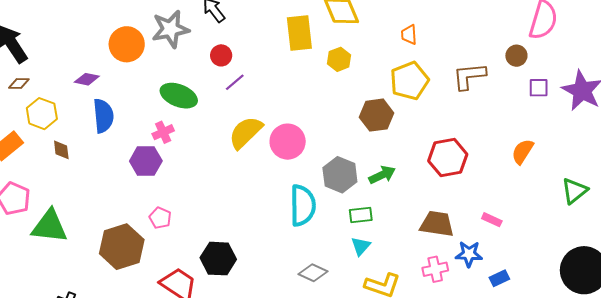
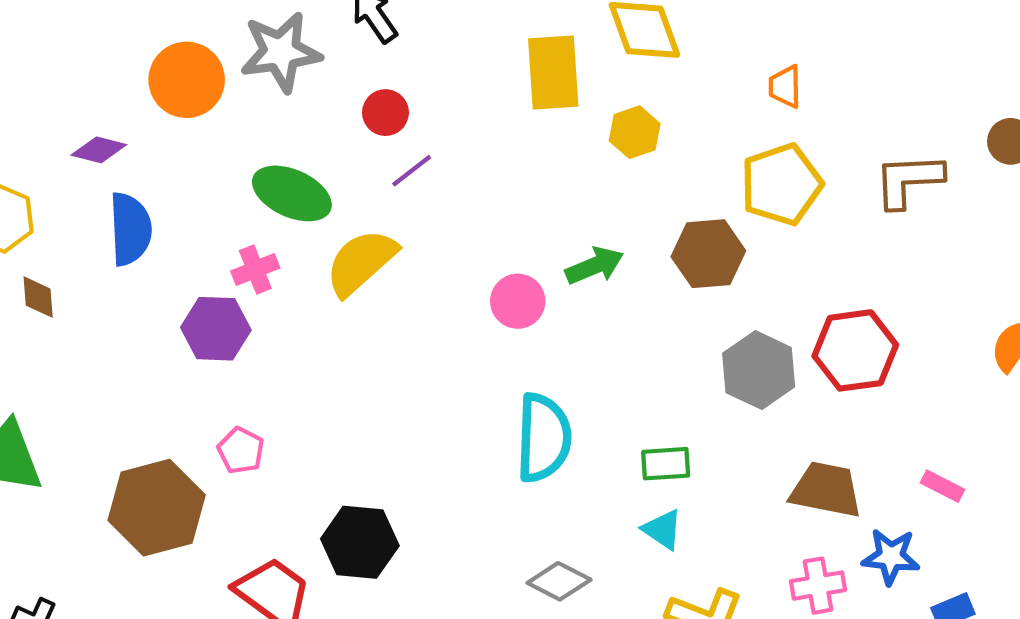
yellow semicircle: (246, 132) -> (361, 262), moved
pink circle: (288, 142) -> (518, 301), size x0.7
gray hexagon: (340, 175) -> (759, 370), moved
green arrow: (382, 175) -> (594, 266), moved
cyan triangle: (361, 246) -> (663, 530), turned -40

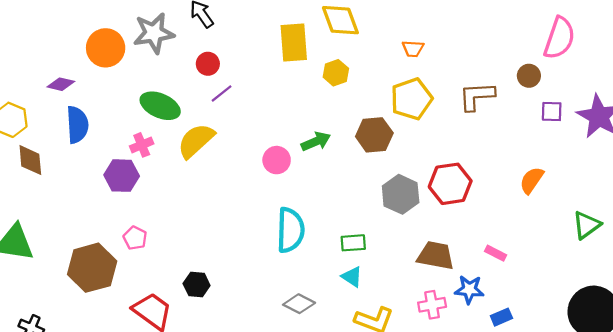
orange trapezoid: (785, 87) -> (413, 49), turned -85
brown diamond: (38, 297) -> (30, 160), size x1.4
black hexagon: (360, 542) -> (197, 285), size x0.7

